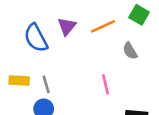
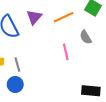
pink line: (106, 84) -> (66, 52), moved

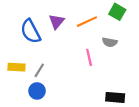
gray semicircle: (86, 37) -> (110, 42), turned -48
gray line: (17, 64) -> (39, 70), turned 48

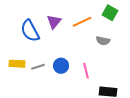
pink line: (89, 57) -> (86, 71), moved
gray line: (39, 70) -> (38, 67), turned 40
blue circle: (37, 91) -> (61, 66), moved

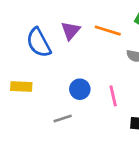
orange line: (82, 22) -> (108, 31), turned 42
gray line: (38, 67) -> (63, 118), moved

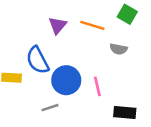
blue semicircle: (39, 43) -> (38, 60), moved
blue circle: (80, 89) -> (66, 80), size x1.5

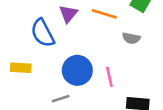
blue semicircle: (38, 60) -> (43, 33), moved

